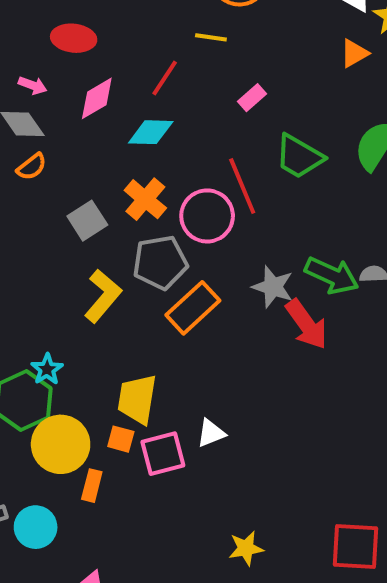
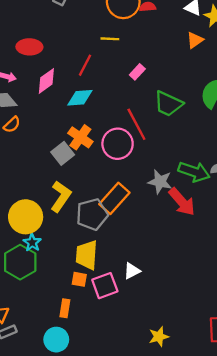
gray square: (87, 221) -> (63, 153), moved
gray pentagon: (160, 262) -> (92, 214), moved
yellow circle: (61, 444) -> (26, 217), moved
cyan circle: (36, 527) -> (56, 340), moved

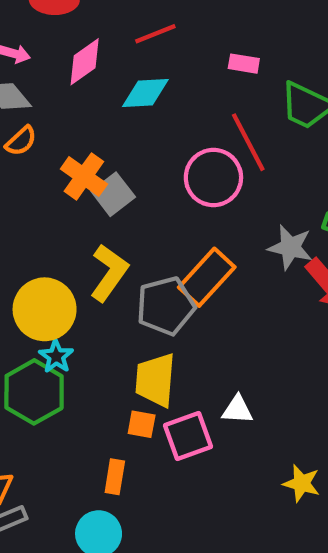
red line: (85, 65) -> (155, 34), turned 40
pink rectangle: (137, 72) -> (244, 64), moved, turned 56
orange cross: (80, 137) -> (84, 176), moved
white triangle: (132, 271) -> (238, 410), turned 30
yellow star: (159, 336) -> (302, 483), moved, turned 30

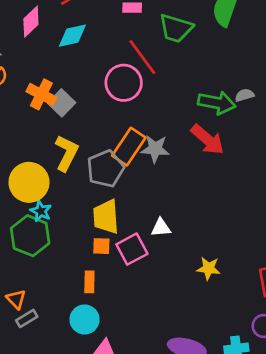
gray star: (290, 247) -> (155, 149), moved

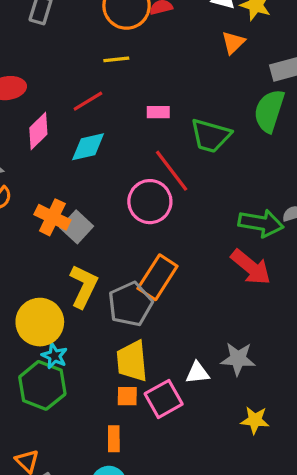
gray star: (155, 149) -> (238, 359), moved

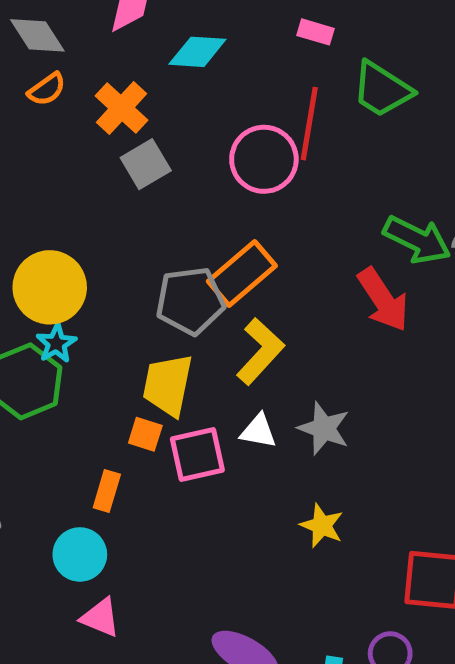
red line: (172, 171) -> (309, 124), turned 30
orange cross: (52, 217) -> (122, 108), moved
yellow L-shape: (84, 286) -> (260, 351), moved

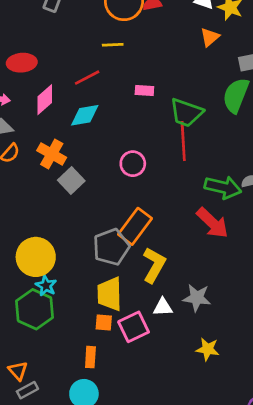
red line: (309, 124) -> (183, 141), moved
pink circle: (264, 159) -> (133, 164), size x0.7

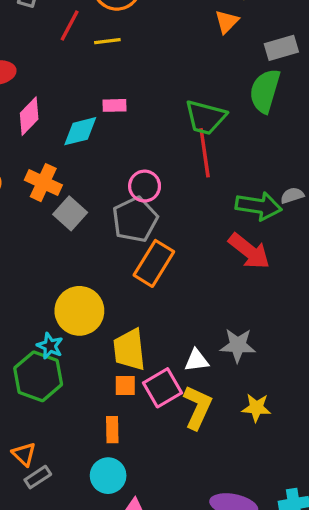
red line: (87, 78) -> (70, 26), moved, turned -30
pink rectangle: (144, 90) -> (115, 105), moved
gray pentagon: (111, 247) -> (135, 220), moved
yellow circle: (36, 257) -> (79, 311), moved
yellow L-shape: (154, 265) -> (198, 407), moved

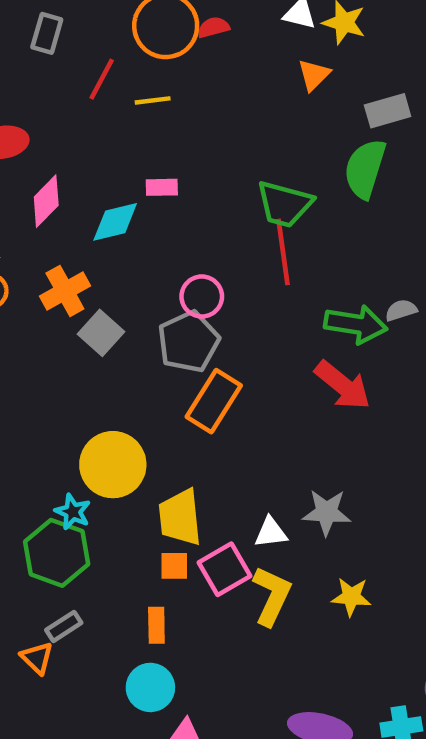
orange cross: (43, 183) -> (65, 291), turned 36
gray rectangle: (38, 477) -> (64, 626), moved

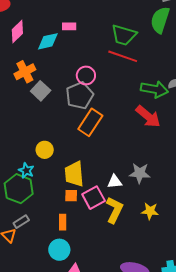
red line: (283, 252) -> (123, 56), turned -64
yellow circle: (113, 465) -> (45, 150), size x0.6

